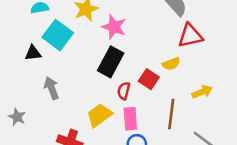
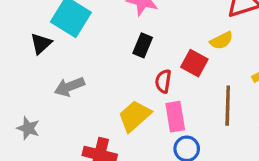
black triangle: (33, 53) -> (41, 44), turned -30
black rectangle: (111, 62) -> (143, 45), size x0.6
gray arrow: (52, 88) -> (69, 87), turned -85

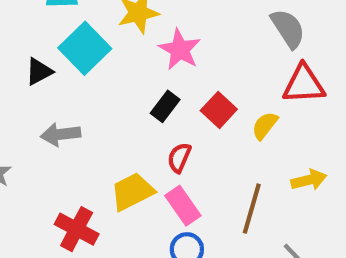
yellow semicircle: (221, 41) -> (265, 126), turned 140
red square: (194, 63) -> (219, 110), moved
pink rectangle: (175, 117) -> (183, 206), turned -40

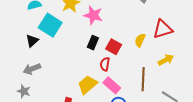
red triangle: (304, 84) -> (163, 29), moved
red square: (219, 110) -> (114, 47), moved
gray arrow: (61, 134) -> (32, 69), moved

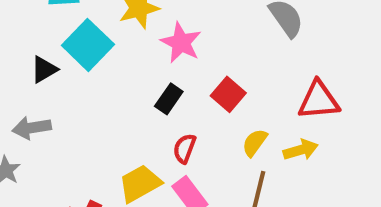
yellow semicircle: (140, 40) -> (255, 143), moved
red square: (114, 47) -> (228, 94), moved
yellow arrow: (166, 60) -> (301, 150), moved

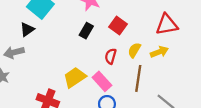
black triangle: (44, 69) -> (27, 29), moved
red semicircle: (185, 148) -> (111, 56), moved

